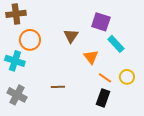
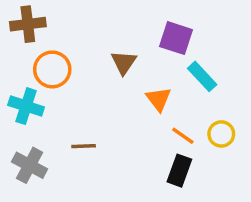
brown line: (58, 87) -> (84, 146), moved

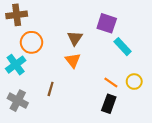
orange triangle: (159, 99) -> (73, 60), moved
cyan cross: (26, 106) -> (16, 65), turned 36
brown line: (84, 146) -> (51, 89), turned -72

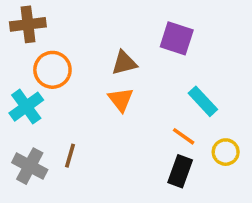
brown triangle: (75, 38) -> (124, 63), turned 42
cyan rectangle: (123, 47) -> (203, 101), moved
yellow circle: (134, 82) -> (226, 152), moved
brown line: (51, 89) -> (70, 156), moved

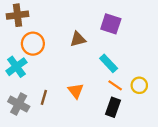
orange triangle: (121, 100) -> (76, 91), moved
cyan rectangle: (203, 101) -> (109, 63), moved
yellow circle: (226, 152) -> (139, 85), moved

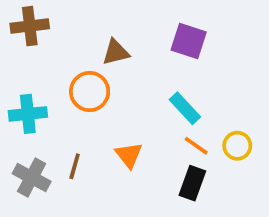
brown triangle: (78, 39) -> (116, 52), moved
orange circle: (33, 44) -> (90, 91), moved
cyan cross: (16, 67) -> (28, 114), turned 30

